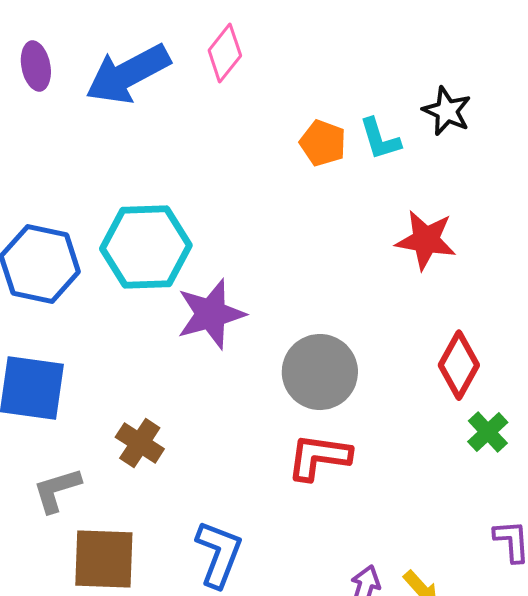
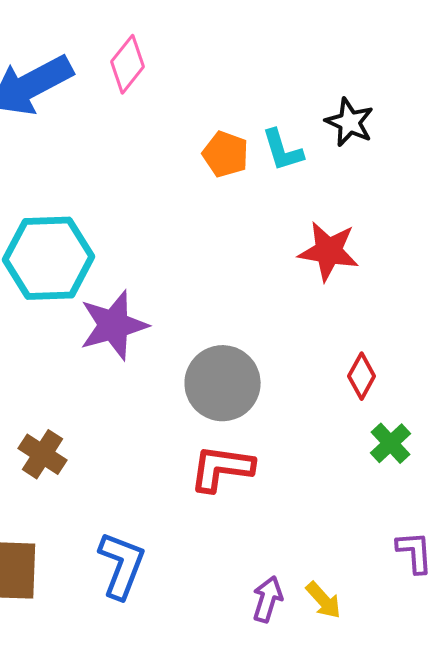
red diamond: (459, 365) -> (362, 376), size x0.7

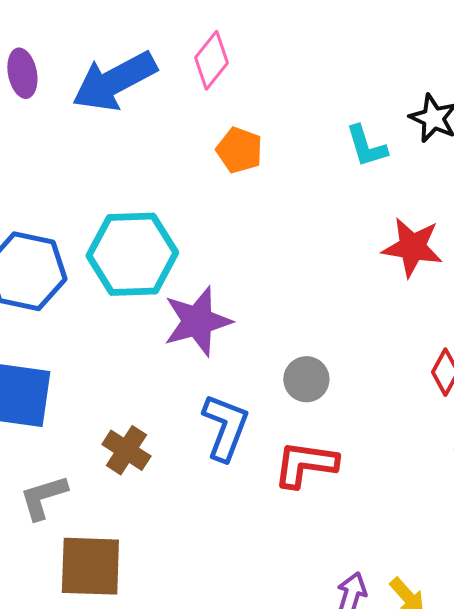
orange pentagon: (226, 154) -> (239, 150), moved
gray circle: (223, 383) -> (306, 379), size x0.6
blue L-shape: (122, 565) -> (225, 427), moved

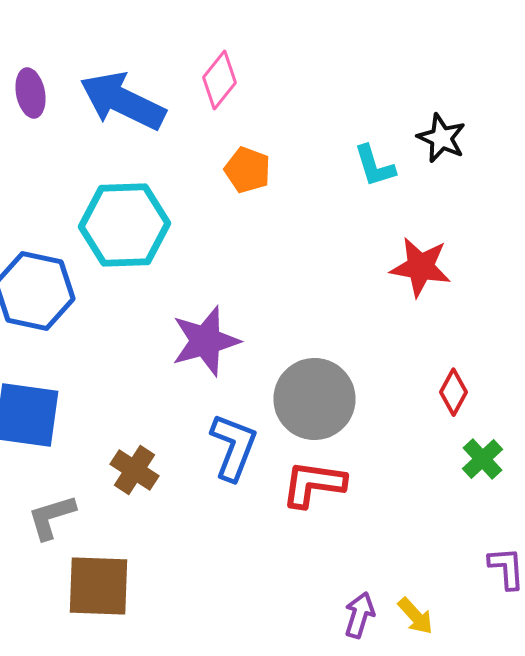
blue arrow: (114, 81) -> (122, 101), turned 54
cyan hexagon: (132, 254) -> (124, 225), moved
gray circle: (306, 379) -> (314, 399), size x1.8

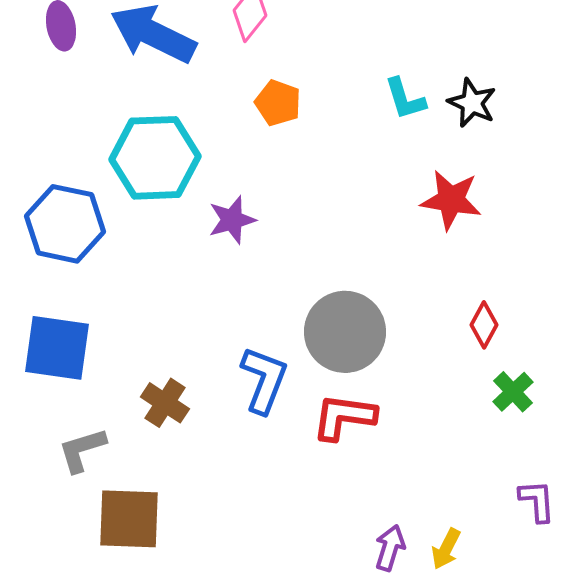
black star: (442, 138) -> (472, 103), moved
purple star: (206, 341) -> (232, 220), moved, size x0.7
yellow arrow: (416, 616) -> (446, 549), turned 69

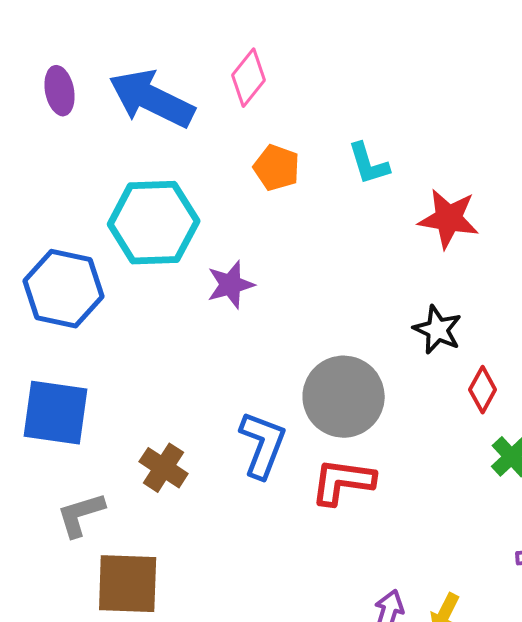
cyan L-shape: (405, 99) -> (369, 164), moved
black star: (472, 103) -> (438, 330), moved
red star: (451, 200) -> (449, 219), moved

